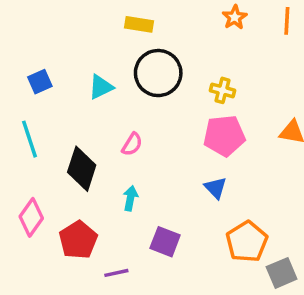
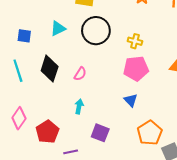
blue square: (40, 82) -> (24, 36), turned 32
cyan triangle: (101, 87) -> (58, 28), moved
black diamond: (82, 169) -> (50, 69), moved

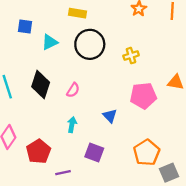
blue square: (24, 36) -> (25, 27), moved
yellow cross: (135, 41) -> (131, 56), turned -32
pink pentagon: (136, 69) -> (143, 96), moved
blue triangle: (131, 100) -> (110, 116), moved

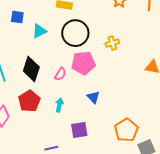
pink pentagon: (143, 96) -> (83, 63), moved
red pentagon: (38, 151) -> (29, 101), moved
purple square: (94, 153) -> (79, 130), turned -30

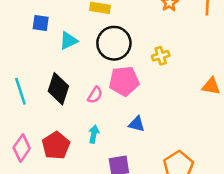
blue triangle: (93, 97) -> (137, 124), turned -32
red pentagon: (29, 101) -> (56, 145), moved

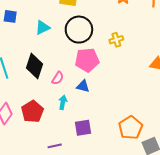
blue square: (41, 23) -> (10, 16), moved
pink semicircle: (95, 95) -> (58, 78), moved
blue triangle: (137, 124) -> (83, 86), moved

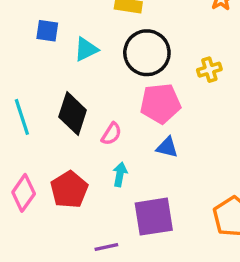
blue square: (10, 16) -> (47, 31), moved
blue triangle: (83, 86) -> (167, 147), moved
purple square: (83, 128) -> (154, 217), size x1.4

